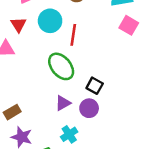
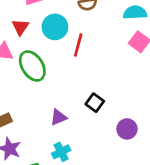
green ellipse: (61, 66) -> (32, 66), moved
purple circle: (89, 108) -> (127, 129), moved

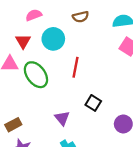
red line: (78, 45) -> (75, 67), moved
purple triangle: (58, 117) -> (62, 118), turned -42

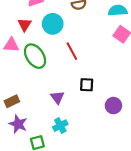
red line: (75, 67) -> (72, 51), turned -42
black square: (93, 103) -> (87, 85), turned -32

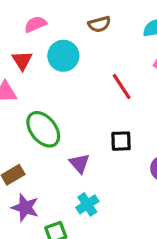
red line: (72, 51) -> (122, 87), moved
green ellipse: (35, 56) -> (43, 129), moved

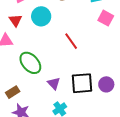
red line: (122, 87) -> (71, 41), moved
black square: (121, 141) -> (82, 83), moved, size x1.6

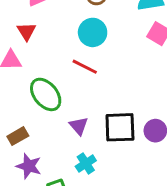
cyan circle: (41, 16) -> (93, 32), moved
red line: (71, 41) -> (85, 67), moved, turned -30

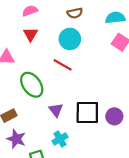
red triangle: (26, 31) -> (31, 34), moved

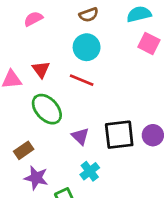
red triangle: (31, 34) -> (41, 69), moved

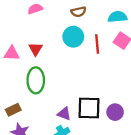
red line: (82, 80) -> (97, 44), moved, turned 54
green ellipse: (47, 109) -> (36, 80), turned 35
purple triangle: (80, 136) -> (64, 114), moved, turned -32

